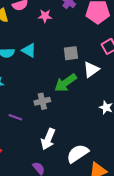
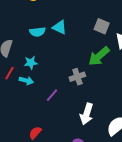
gray square: (71, 53) -> (102, 26), turned 35
purple line: (15, 117) -> (52, 95), turned -64

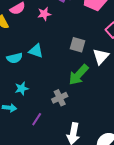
cyan star: (31, 63) -> (22, 89), moved

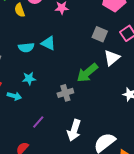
gray square: (78, 45) -> (100, 34), moved
purple line: (37, 119) -> (38, 122), moved

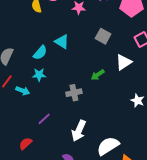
gray square: (100, 34) -> (103, 36), moved
cyan semicircle: (26, 47) -> (40, 53), moved, turned -49
green arrow: (87, 73) -> (98, 75), size x0.6

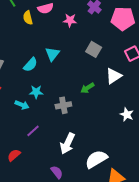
cyan triangle: (62, 42) -> (52, 54), turned 35
cyan star: (39, 75) -> (36, 92), moved
cyan arrow: (23, 91) -> (22, 105), moved

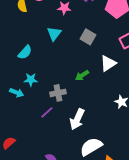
cyan triangle: (52, 54) -> (54, 34), moved
purple line: (33, 131) -> (47, 112), moved
white arrow: (67, 143) -> (77, 119), moved

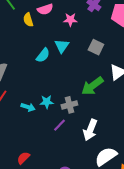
cyan semicircle: (25, 52) -> (43, 55), moved
green arrow: (82, 75) -> (92, 86), size x1.6
cyan star: (31, 80) -> (47, 102), moved

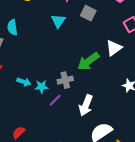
gray square: (96, 47) -> (88, 13), moved
cyan semicircle: (43, 55) -> (12, 27), moved, turned 133
cyan star: (47, 102) -> (41, 87), moved

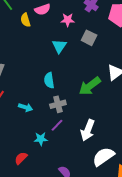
cyan semicircle: (12, 27) -> (49, 80), moved
gray cross: (65, 80) -> (58, 104), moved
cyan star: (41, 87) -> (41, 139), moved

